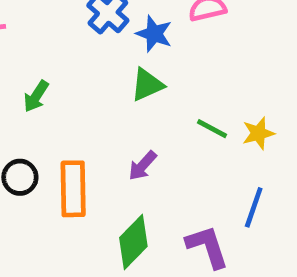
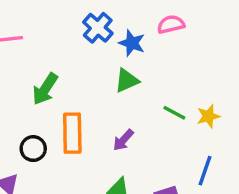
green arrow: (36, 96) -> (45, 89), size x1.4
orange rectangle: (73, 189) -> (72, 133), moved

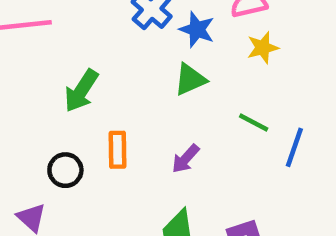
yellow star: (208, 116) -> (263, 48), moved
orange rectangle: (72, 133) -> (118, 150), size x0.7
blue line: (205, 171) -> (294, 147), moved

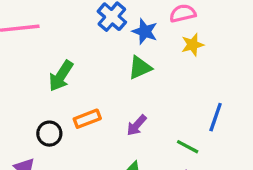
green line: (254, 122) -> (188, 147), moved
orange rectangle: (118, 150) -> (87, 119), turned 70

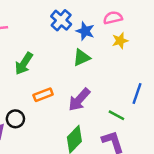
purple arrow: (137, 125) -> (79, 100), size x1.5
black circle: (49, 134) -> (15, 119), moved

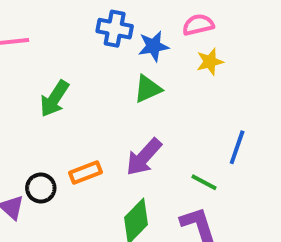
blue cross: (61, 20) -> (115, 29), turned -30
blue star: (85, 31) -> (153, 46), turned -30
orange rectangle: (43, 95) -> (85, 172), moved

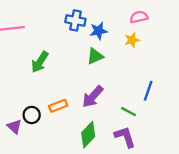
pink semicircle: (198, 25) -> (139, 17), moved

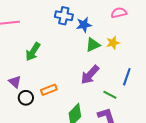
yellow star: (132, 40) -> (113, 43), moved
green triangle: (95, 56) -> (93, 45), moved
purple arrow: (93, 97) -> (90, 75), moved
purple triangle: (14, 127) -> (15, 82), moved

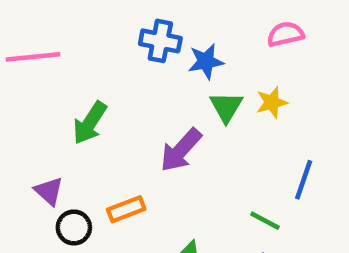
green triangle: (93, 45) -> (226, 107), turned -35
purple arrow: (90, 75) -> (181, 150), moved

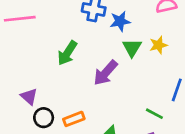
green arrow: (90, 123) -> (67, 53), moved
orange rectangle: (126, 209) -> (74, 119), moved

